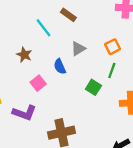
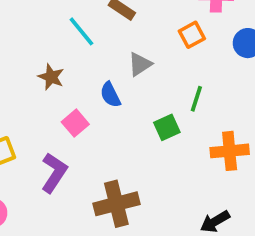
orange square: (113, 47) -> (192, 35), moved
green square: (93, 87) -> (167, 127), turned 35
purple L-shape: (24, 113) -> (54, 173), turned -75

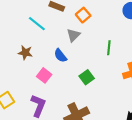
orange square: (192, 35) -> (83, 15), moved
green square: (167, 127) -> (87, 77), moved

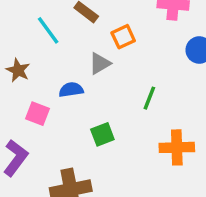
blue semicircle: (60, 56) -> (71, 90), turned 104
pink square: (44, 75) -> (38, 114), turned -32

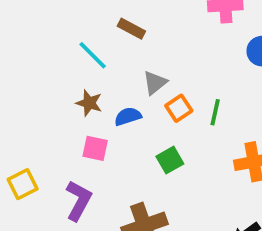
orange square: (123, 37) -> (179, 108), moved
brown star: (18, 70) -> (89, 103), moved

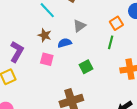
orange square: (179, 108) -> (116, 23), moved
purple L-shape: (79, 200) -> (17, 52), moved

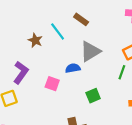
gray triangle: (79, 26) -> (90, 51), size x1.5
brown star: (45, 35) -> (35, 40), moved

